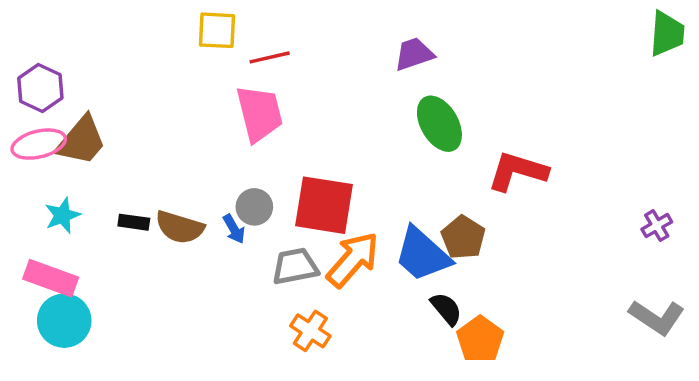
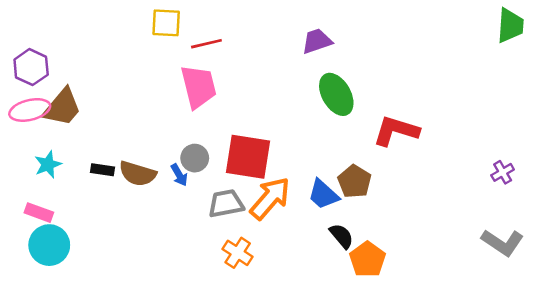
blue trapezoid: (422, 254) -> (323, 194), size x0.7
pink rectangle: (51, 278) -> (39, 213), size x0.7

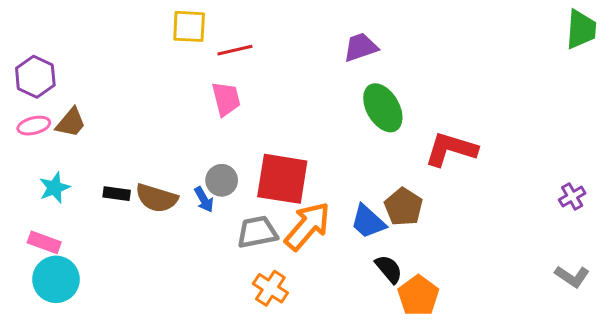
pink trapezoid: (199, 87) -> (226, 99), size x0.7
brown trapezoid: (62, 107) -> (71, 123), size x0.7
pink ellipse: (30, 110) -> (34, 126), size x0.7
gray L-shape: (503, 242) -> (572, 276), size x0.7

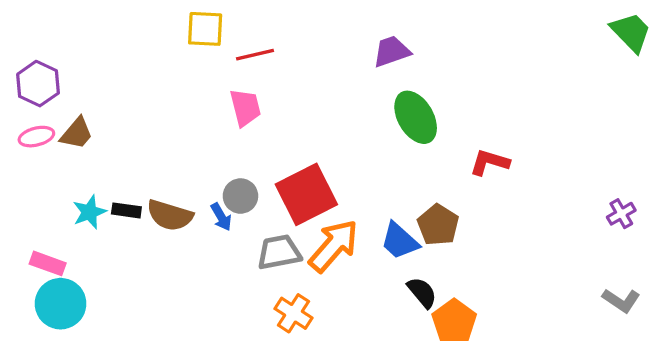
green trapezoid: (581, 29) -> (631, 32), turned -48
red L-shape: (451, 149) -> (490, 162), size x0.7
red square: (282, 179) -> (306, 194), turned -36
cyan star: (55, 188) -> (89, 212), moved

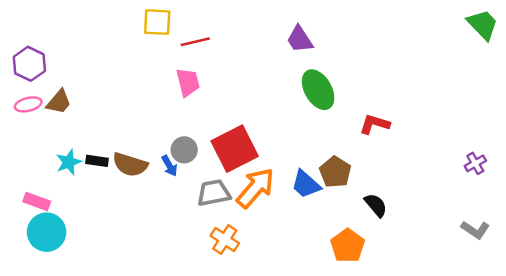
purple trapezoid: (392, 51) -> (300, 39), turned -104
black semicircle: (422, 292) -> (376, 205), moved

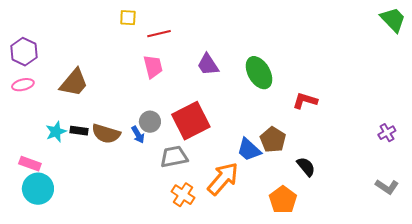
yellow square: (157, 22) -> (128, 18), size x0.7
purple trapezoid: (300, 39) -> (208, 65), moved
brown trapezoid: (59, 102) -> (74, 83), moved, size x1.4
orange arrow: (255, 188) -> (223, 179), moved

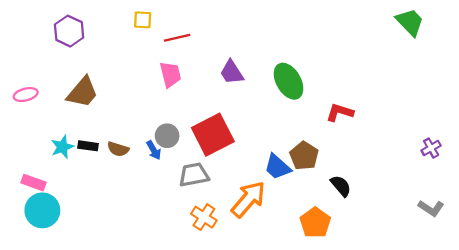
green trapezoid: (393, 20) -> (410, 22), moved
purple hexagon: (24, 52) -> (69, 31), moved
brown semicircle: (106, 134) -> (118, 149), size x0.7

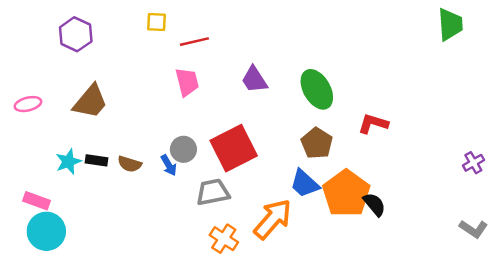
green trapezoid: (410, 22) -> (450, 24), turned 40
brown pentagon: (304, 156) -> (317, 143), moved
orange pentagon: (315, 223) -> (346, 193), moved, size x1.4

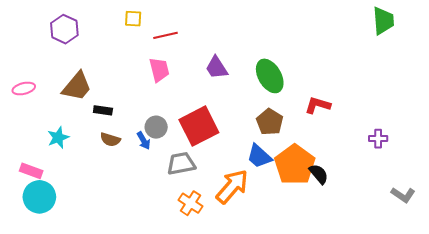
black rectangle: (97, 160) -> (103, 110), moved
purple cross: (473, 163) -> (378, 139), moved, turned 30

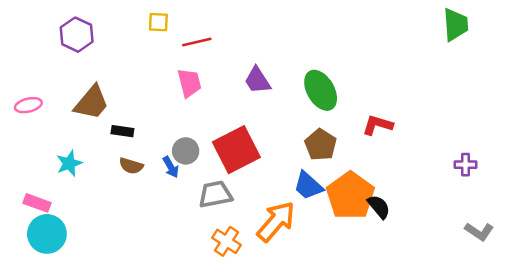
purple cross: (378, 139) -> (465, 165), moved

